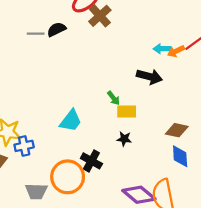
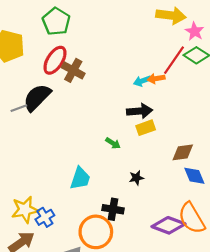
black semicircle: (56, 29) -> (37, 97), size x1.6
orange arrow: (176, 51) -> (156, 79), turned 35
yellow rectangle: (127, 112) -> (146, 128), moved

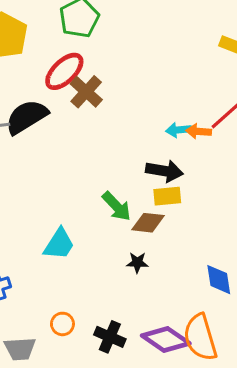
green arrow: (113, 143) -> (117, 206), size x1.5
brown diamond: (183, 152) -> (148, 223), moved
black cross: (113, 209) -> (110, 337), moved
orange circle: (96, 232) -> (62, 324), size x0.5

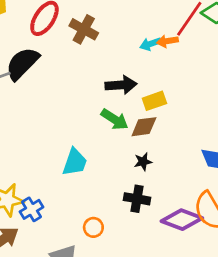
brown cross: (86, 92) -> (84, 29), moved
black arrow: (164, 171) -> (121, 85), moved
black cross: (110, 337) -> (137, 199), moved

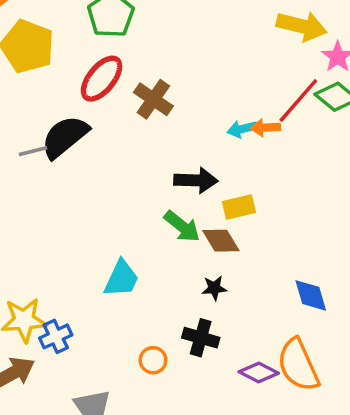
brown diamond: (144, 127) -> (221, 241), turned 60
purple diamond: (182, 220) -> (259, 373), size x0.7
orange circle: (93, 227) -> (153, 360), moved

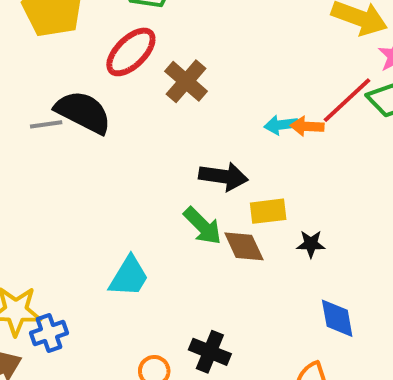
black semicircle: (65, 137) -> (83, 112), turned 60
black star: (214, 288) -> (311, 244), moved

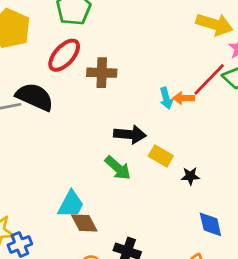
brown cross: (186, 81) -> (102, 73), turned -36
cyan arrow: (281, 125) -> (166, 98), turned -95
yellow rectangle: (268, 211) -> (161, 156), turned 40
brown diamond: (244, 246) -> (84, 223), moved

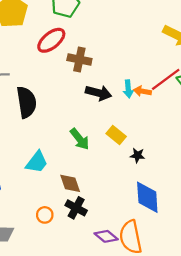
black semicircle: (35, 97) -> (26, 102), moved, turned 48
black arrow: (130, 134) -> (99, 93), moved
brown diamond: (84, 223) -> (70, 183), moved
blue diamond: (210, 224) -> (147, 197), size x1.4

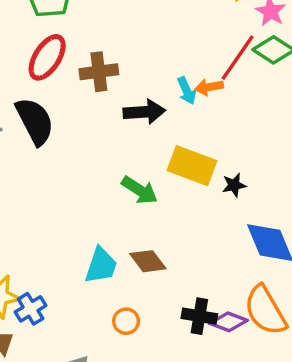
black semicircle: (26, 102) -> (35, 121), moved
yellow rectangle: (116, 135) -> (192, 166), size x1.5
cyan trapezoid: (37, 162) -> (101, 265), moved
black cross: (76, 208) -> (199, 316), moved

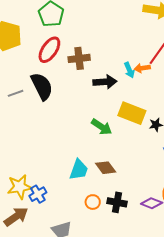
black cross: (199, 316) -> (117, 202), moved

